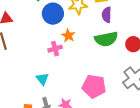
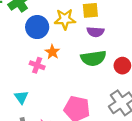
purple semicircle: (107, 15) -> (95, 32), turned -91
pink cross: (55, 49) -> (37, 65), turned 32

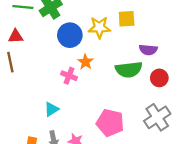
purple semicircle: (95, 32) -> (148, 50), moved
cyan triangle: (21, 97) -> (51, 109), turned 32

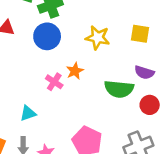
yellow square: (127, 19) -> (140, 34), moved
blue circle: (70, 35) -> (47, 36), moved

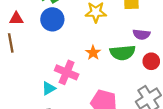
orange star: (75, 71) -> (93, 53), moved
pink cross: (54, 82) -> (67, 72), moved, size x1.5

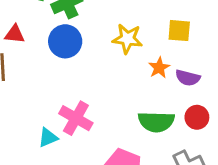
orange star: (93, 53) -> (159, 68), moved
green semicircle: (123, 53) -> (156, 122), moved

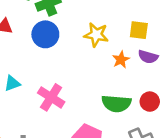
purple semicircle: (188, 78) -> (148, 57), moved
cyan triangle: (48, 138) -> (12, 83), moved

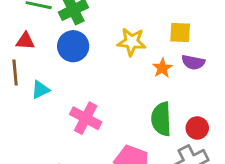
cyan triangle: (12, 83) -> (40, 90), moved
red circle: (150, 102) -> (197, 128), moved
green semicircle: (116, 104) -> (161, 119), turned 88

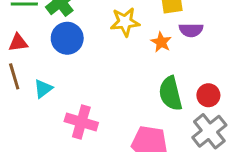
pink cross: (86, 118) -> (81, 122), moved

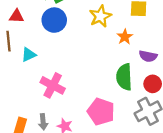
yellow star: (125, 22) -> (100, 16), turned -30
purple semicircle: (191, 30) -> (148, 56), moved

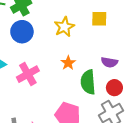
orange star: (125, 37) -> (68, 63), moved
pink cross: (53, 85) -> (28, 74), moved, turned 35

